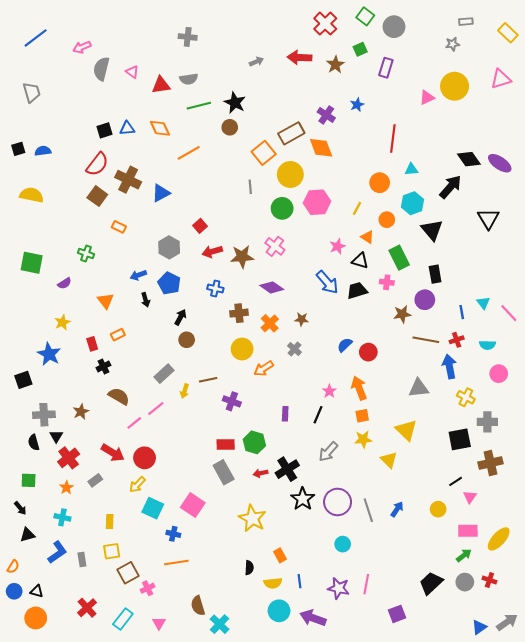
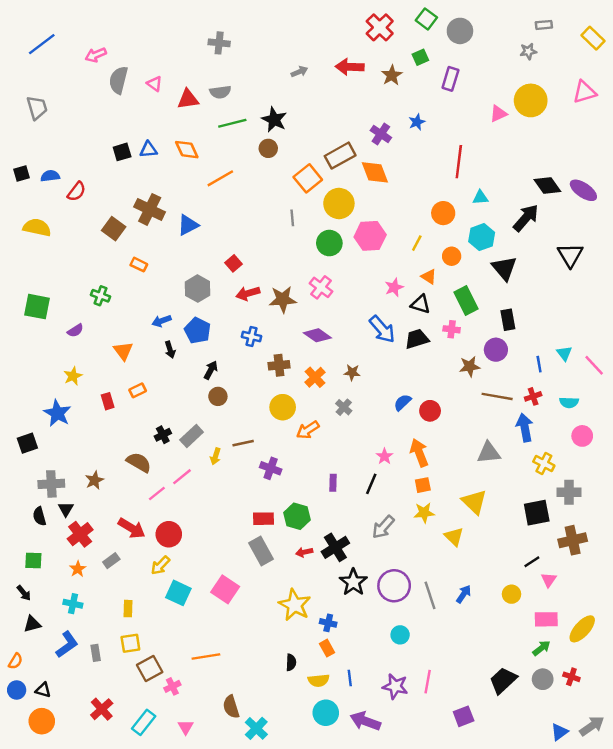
red semicircle: (97, 164) -> (77, 192), moved, size x0.7
black cross: (103, 366) -> (163, 435), moved
blue cross: (173, 534) -> (328, 623), moved

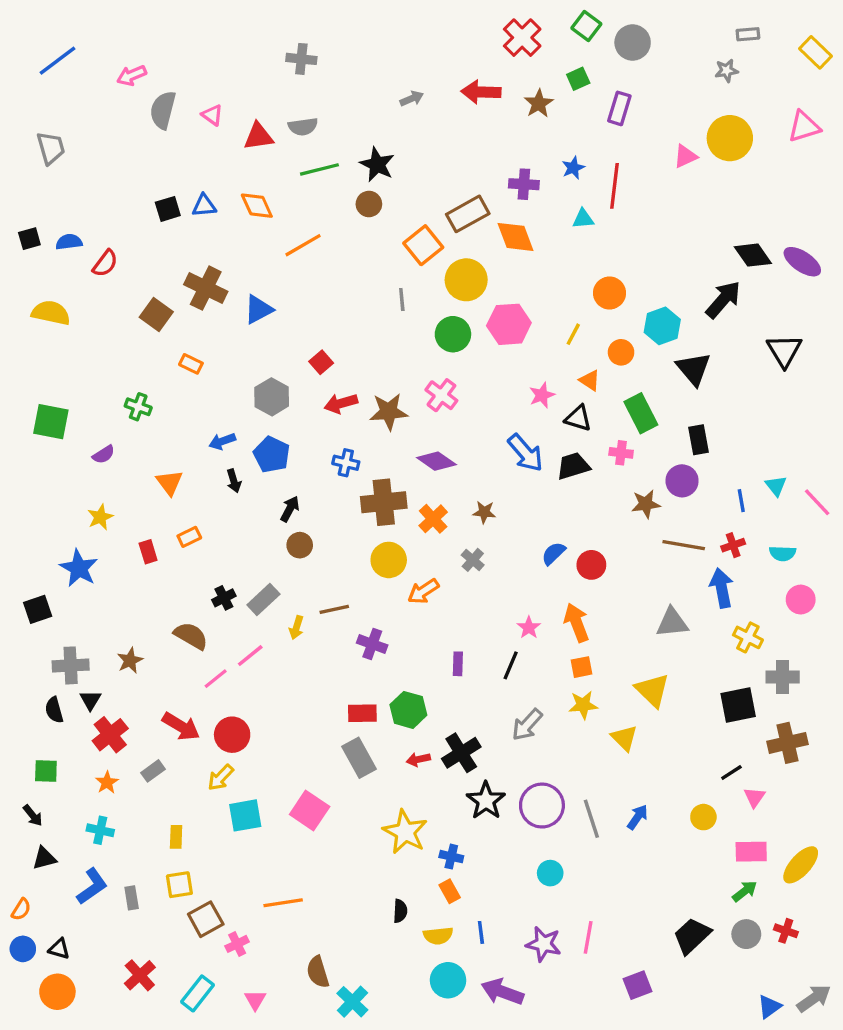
purple cross: (381, 134) -> (524, 184), turned -30
red line: (459, 162) -> (614, 186), moved
cyan triangle: (480, 197) -> (583, 219), moved
brown cross: (279, 365) -> (384, 502), size x1.5
cyan square: (178, 593) -> (245, 815), turned -35

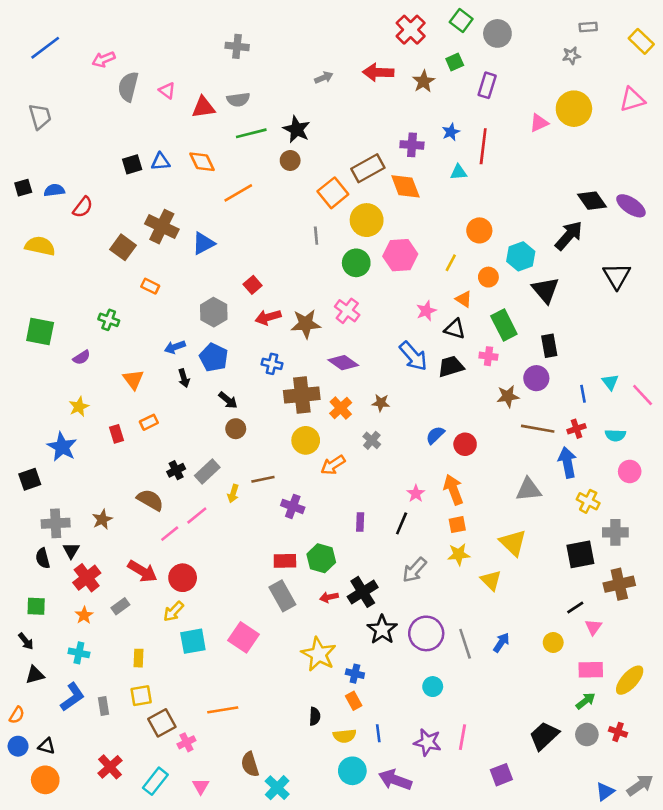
black arrow: (290, 509) -> (228, 400), turned 102

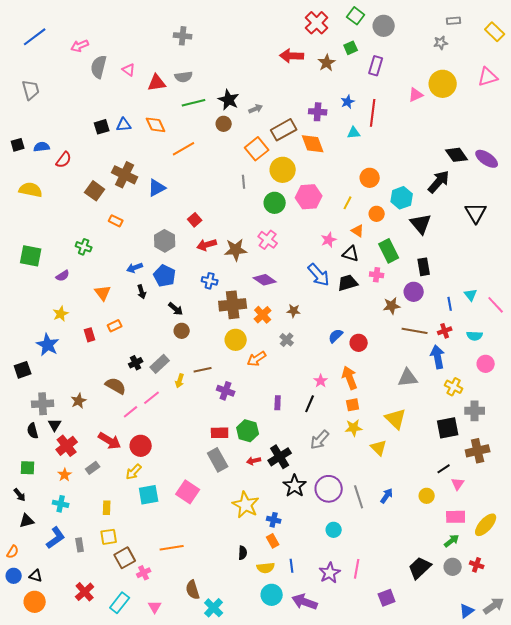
gray arrow: (324, 78) -> (256, 109), moved
purple star: (427, 742) -> (330, 573), turned 30

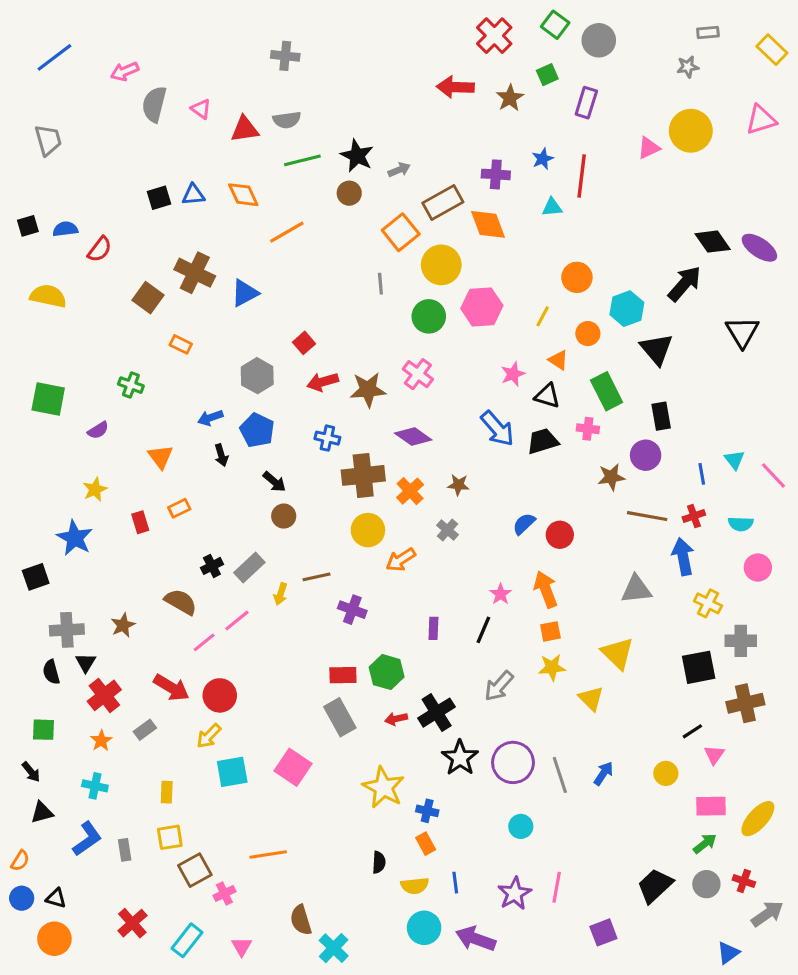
gray arrow: (494, 606) -> (767, 914), moved

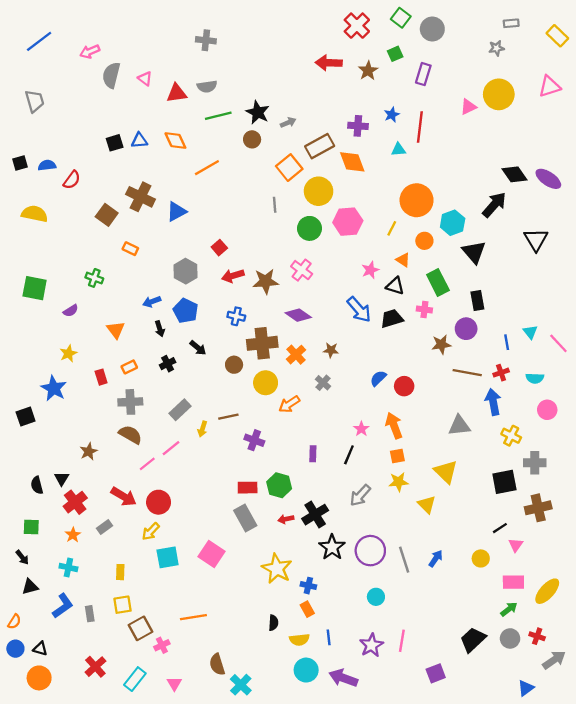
orange circle: (577, 277) -> (417, 200), size x1.5
brown circle: (284, 516) -> (234, 365), moved
black cross: (212, 566) -> (168, 364), moved
gray cross: (67, 630) -> (130, 402), moved

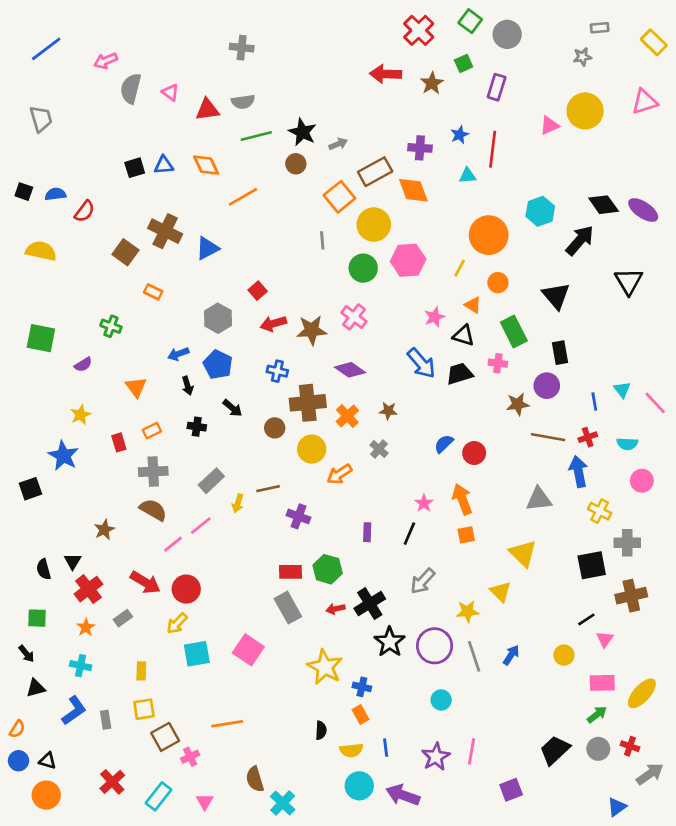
black square: (20, 163) -> (24, 192), turned 35
cyan hexagon: (453, 223) -> (540, 211), moved
black cross: (168, 364) -> (197, 427), turned 35
yellow star: (398, 482) -> (468, 611), moved

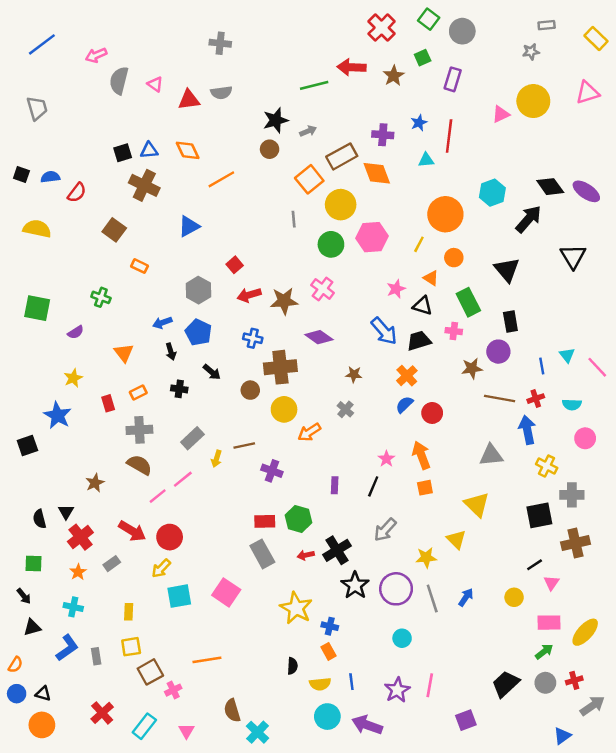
black star: (302, 132) -> (276, 120), turned 30
green line: (256, 136) -> (314, 85), moved
brown cross: (165, 231) -> (144, 185), moved
orange cross: (347, 416) -> (407, 376), moved
red cross: (630, 746) -> (574, 680), turned -35

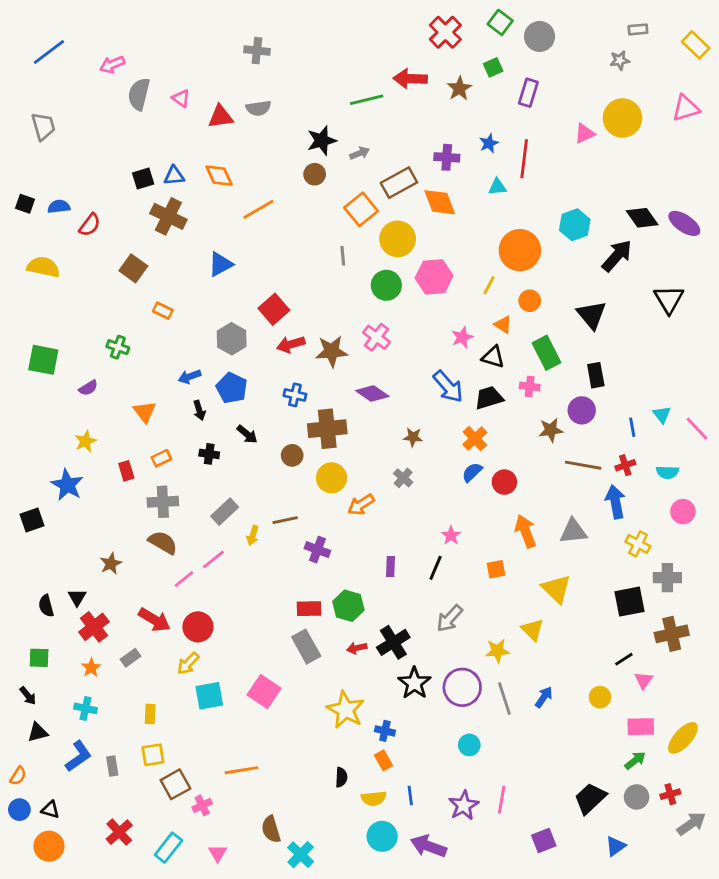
red square: (235, 265) -> (274, 309), size x1.5
orange arrow: (421, 455) -> (525, 531), moved
blue triangle: (562, 736) -> (615, 846), moved

